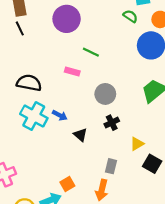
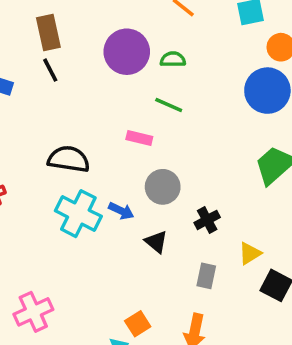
green semicircle: (130, 16) -> (173, 59), moved, turned -32
gray circle: (105, 94) -> (163, 187), moved
gray rectangle: (111, 166) -> (206, 276), moved

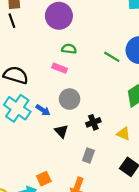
green semicircle: (173, 59) -> (69, 49), moved
green line: (169, 105) -> (112, 57), moved
yellow triangle: (250, 253) -> (123, 134), moved, turned 48

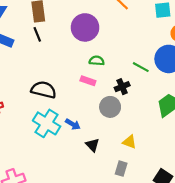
gray circle: (70, 99) -> (110, 107), moved
black cross: (93, 122) -> (122, 87), moved
yellow triangle: (123, 134) -> (129, 142), moved

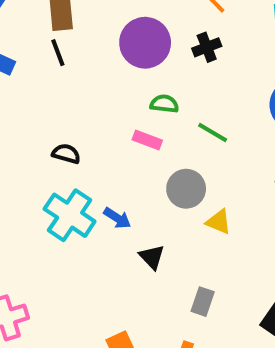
green line: (141, 67) -> (213, 133), moved
black cross: (122, 87) -> (207, 47), moved
black semicircle: (44, 90) -> (66, 154), size x0.6
yellow triangle: (129, 142) -> (219, 222), moved

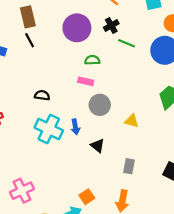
green line: (213, 133) -> (127, 43), moved
gray circle: (186, 189) -> (100, 105), moved
blue arrow: (117, 218) -> (75, 127), turned 56

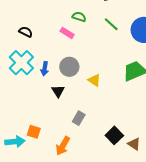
green line: (127, 43) -> (111, 24), moved
gray circle: (100, 105) -> (69, 67), moved
orange square: (87, 197) -> (34, 132), turned 32

